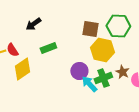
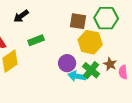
green cross: (103, 78) -> (91, 70), turned -30
cyan arrow: (89, 84) -> (77, 76), turned -36

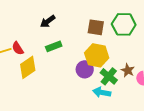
black arrow: (21, 16) -> (48, 21), moved
yellow hexagon: (90, 42) -> (97, 55), moved
cyan arrow: (77, 76) -> (102, 92), moved

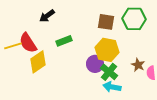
black arrow: (48, 21) -> (47, 16), moved
red semicircle: (18, 48) -> (28, 43), size x1.5
green cross: (109, 76) -> (109, 72), moved

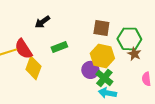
green hexagon: (134, 19) -> (129, 39), moved
yellow diamond: (38, 62) -> (33, 68), turned -35
brown star: (138, 65) -> (134, 54), moved

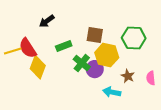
brown square: (101, 28) -> (95, 35), moved
brown star: (134, 54) -> (128, 76), moved
green cross: (104, 78) -> (82, 63), moved

